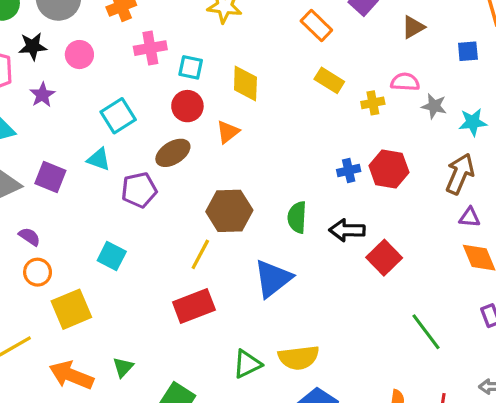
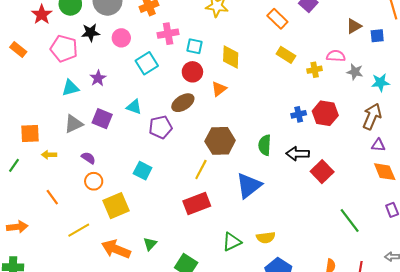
brown triangle: (413, 27) -> (354, 26), moved
purple star: (42, 95) -> (98, 78), moved
cyan square: (118, 116) -> (147, 63), moved
yellow semicircle: (299, 358) -> (266, 238), size x0.7

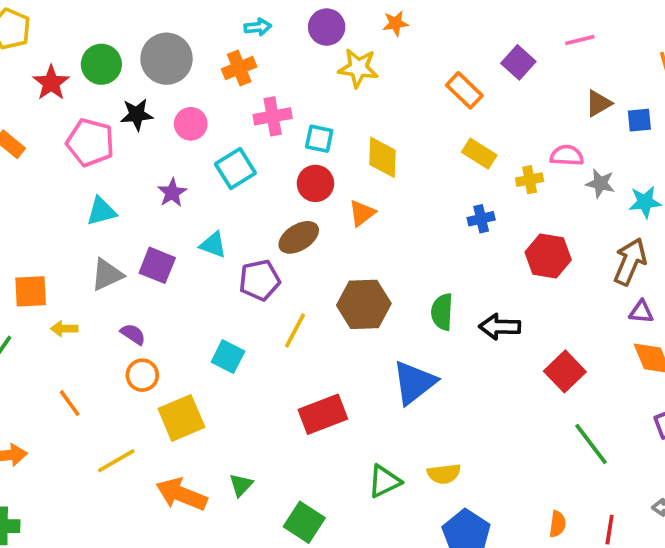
purple star: (98, 78) -> (172, 193), moved
blue cross: (299, 114) -> (481, 219), moved
yellow line: (201, 170) -> (295, 330), moved
red square: (322, 172) -> (565, 371), moved

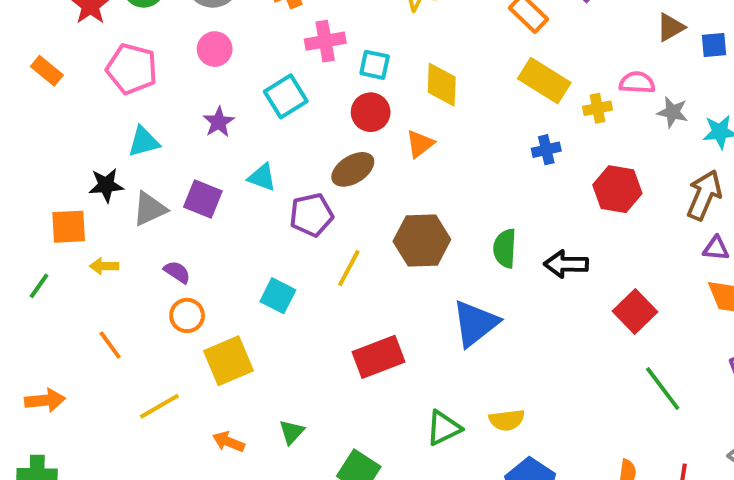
black star: (137, 115) -> (106, 185), moved
pink circle: (191, 124) -> (215, 49), moved
yellow rectangle: (479, 154) -> (544, 81), size x1.4
orange arrow: (181, 494) -> (228, 442), size x0.6

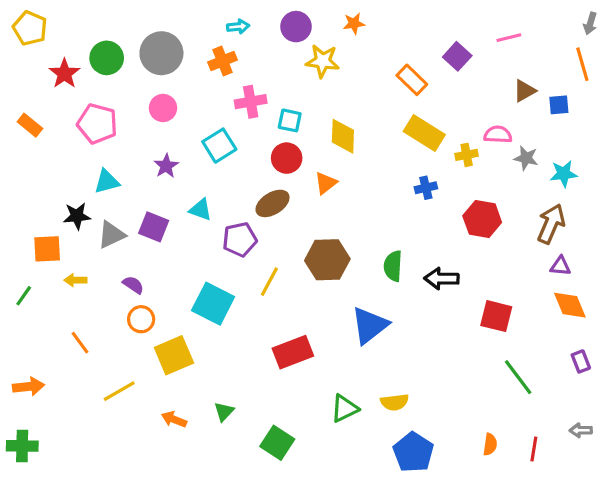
cyan square: (278, 296) -> (213, 304), size x1.5
red square: (635, 312) -> (496, 316), turned -32

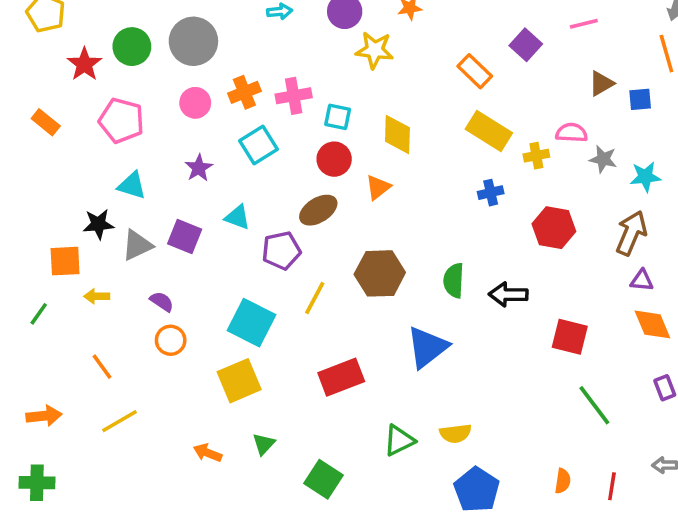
orange cross: (222, 61) -> (244, 92), moved
cyan triangle: (107, 182) -> (132, 185), turned 32
yellow square: (174, 355) -> (239, 381), moved
yellow line: (119, 391) -> (120, 421), moved

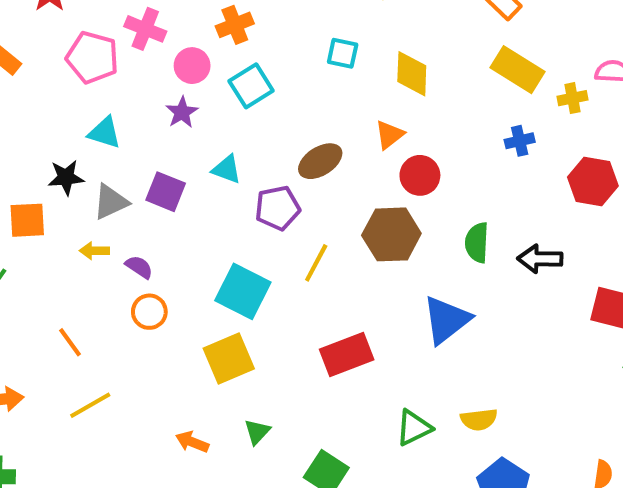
pink cross: (294, 96) -> (145, 29), moved, turned 32
pink circle: (195, 103) -> (192, 66), moved
red circle: (334, 159) -> (420, 175), moved
yellow arrow: (97, 296) -> (94, 251), moved

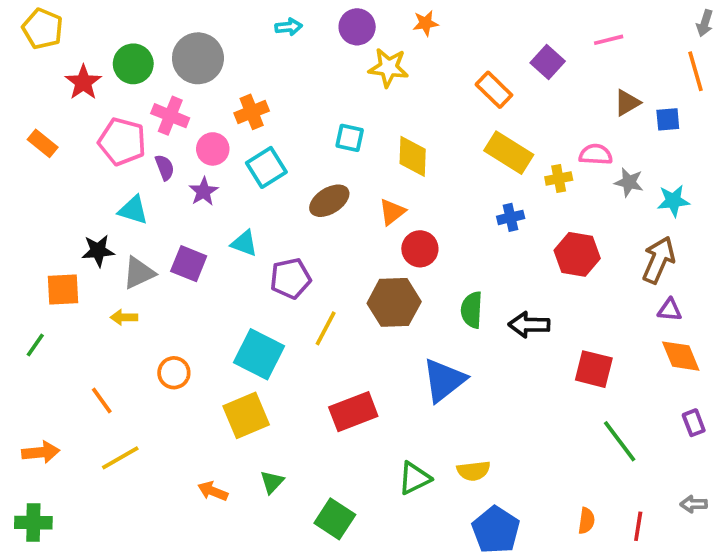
brown ellipse: (320, 161) -> (329, 201), moved
purple semicircle: (139, 267) -> (165, 167), moved, turned 35

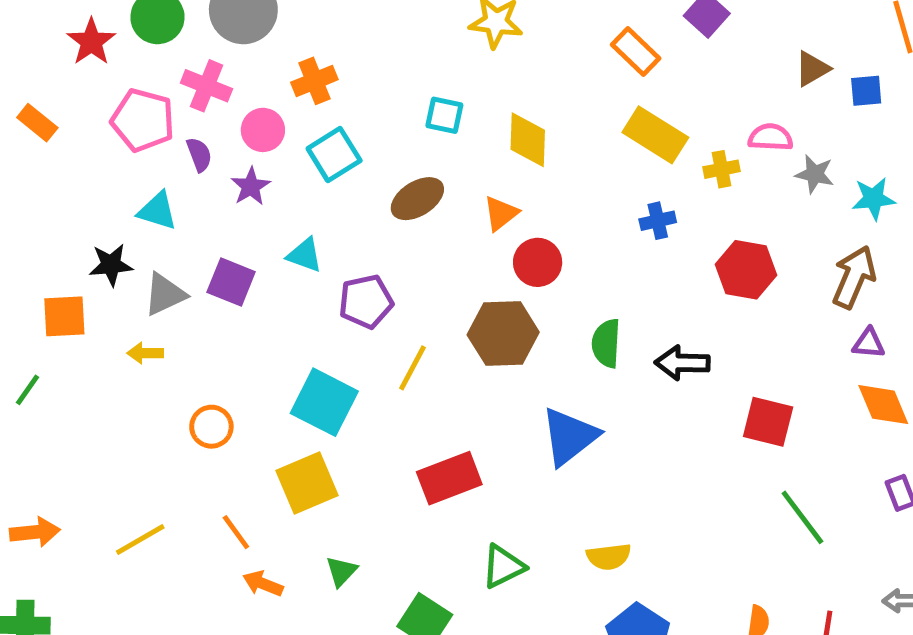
orange line: (102, 401) -> (236, 532), moved
green triangle: (414, 478) -> (503, 566), moved

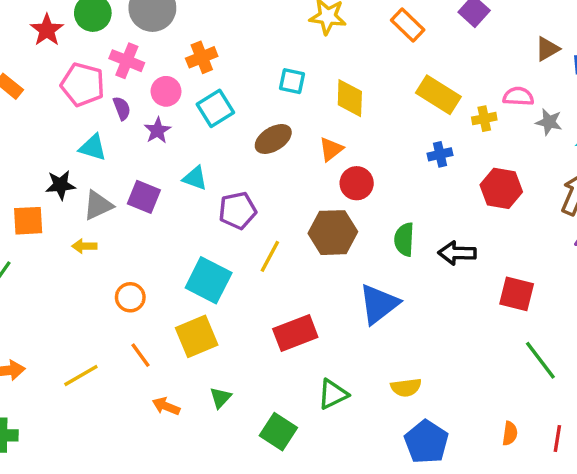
orange rectangle: (636, 51) -> (408, 25), moved
orange line: (236, 532) -> (140, 355), moved

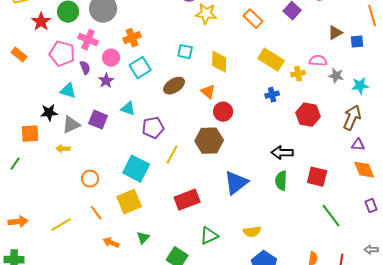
orange triangle: (331, 149) -> (208, 92), turned -42
green semicircle: (404, 239) -> (281, 181), moved

